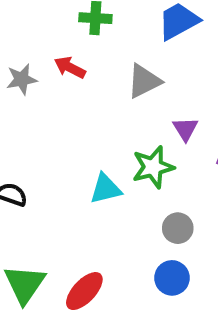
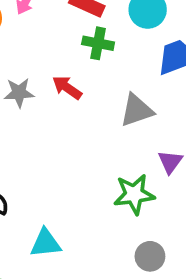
cyan triangle: (106, 189) -> (46, 243), moved

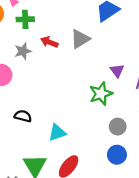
green cross: (98, 43) -> (25, 19), moved
gray triangle: (137, 110) -> (80, 39), moved

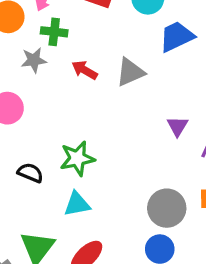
gray star: (23, 51) -> (34, 60), moved
green star: (101, 94) -> (77, 158), moved
gray circle: (118, 127) -> (167, 208), size x1.5

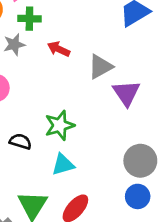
gray triangle: (130, 72) -> (100, 67), moved
purple triangle: (178, 126) -> (126, 93), moved, size x1.5

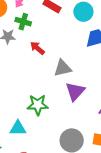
green star: (60, 125) -> (38, 105), moved

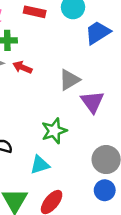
red arrow: (37, 48) -> (22, 67), moved

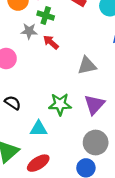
purple triangle: (92, 102) -> (94, 105), moved

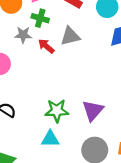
gray triangle: (87, 66) -> (70, 36), moved
cyan triangle: (39, 129) -> (50, 139), moved

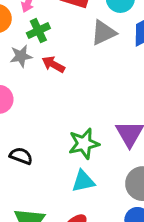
green cross: (40, 18) -> (38, 31), turned -30
gray triangle: (70, 36) -> (104, 33), moved

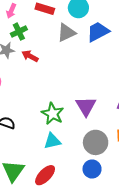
green star: (84, 144) -> (53, 114), turned -30

